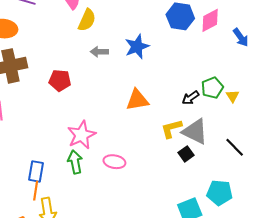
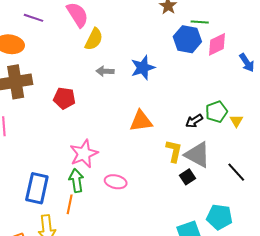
yellow L-shape: (171, 129) -> (174, 151), turned 115
blue rectangle: (36, 171) -> (37, 188), size x1.4
orange line: (36, 191) -> (70, 204), moved

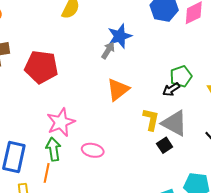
gray arrow: (105, 71) -> (108, 50), moved, turned 120
red pentagon: (64, 98) -> (41, 67), size x1.5
green pentagon: (216, 112) -> (181, 76), moved
orange triangle: (141, 121) -> (118, 90), turned -30

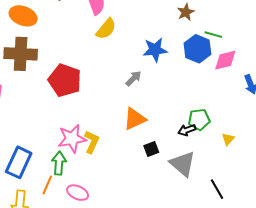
blue star: (120, 36) -> (155, 50), moved
yellow L-shape: (151, 119) -> (92, 142), moved
black square: (165, 145) -> (151, 149), moved
pink ellipse: (93, 150) -> (78, 193), moved

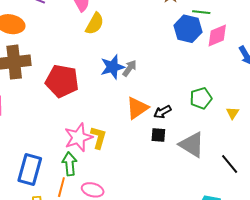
blue star: (155, 50) -> (112, 67), moved
black arrow: (187, 130) -> (162, 112), moved
black square: (151, 149) -> (158, 135), turned 35

